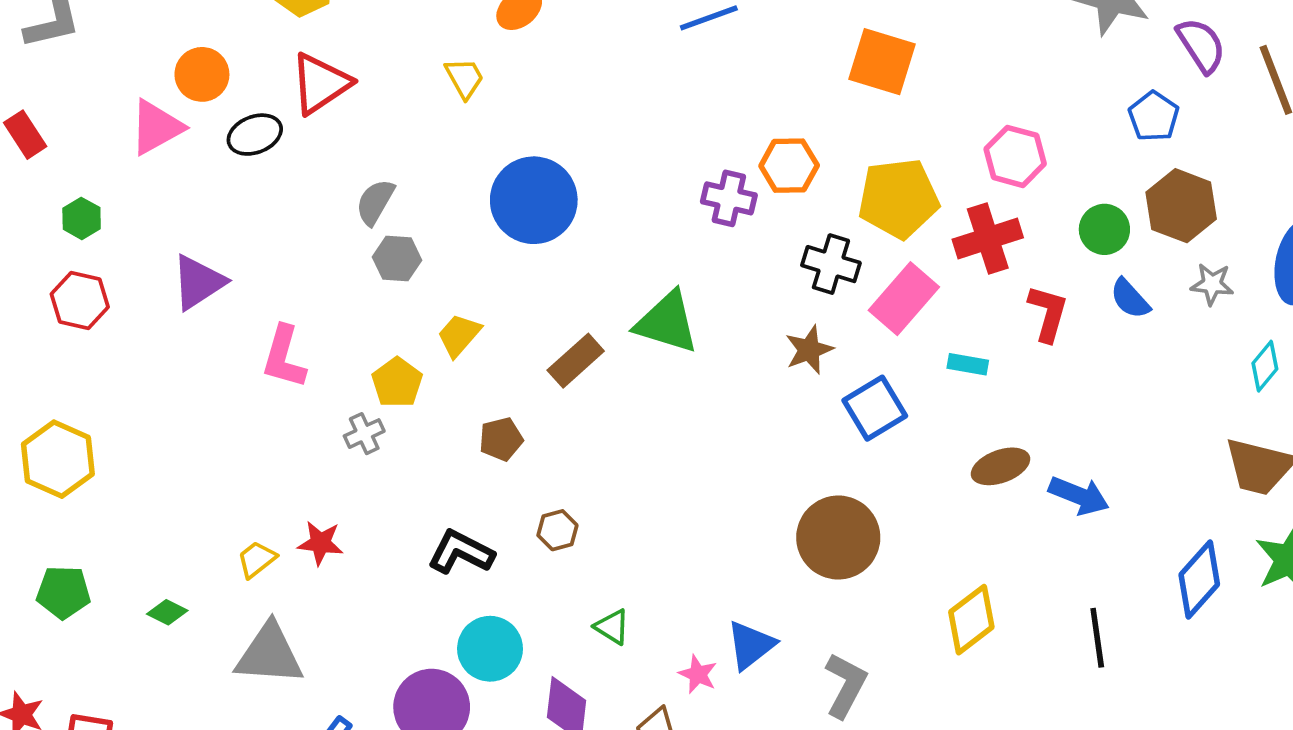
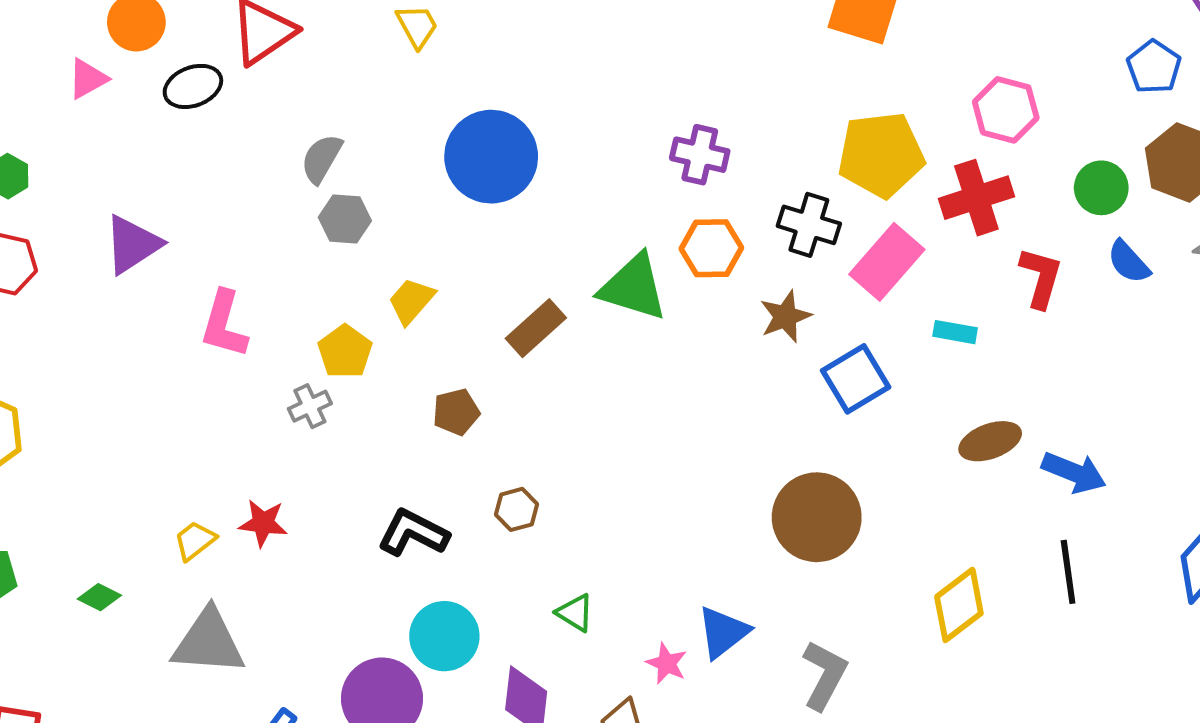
pink triangle: (156, 127) -> (88, 79), size x0.7
orange hexagon: (789, 166) -> (711, 248), moved
black line: (1097, 638) -> (1068, 572), moved

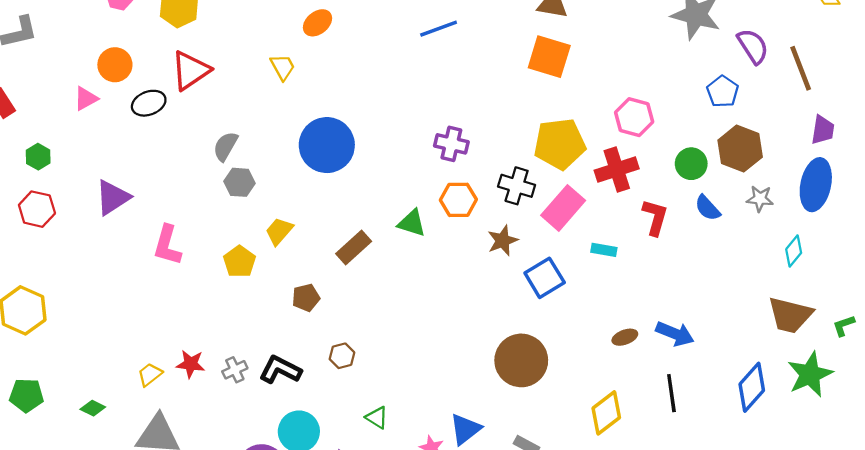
green triangle: (633, 287) -> (412, 223), size x0.7
gray cross: (310, 406) -> (235, 370), moved
brown ellipse: (990, 441) -> (625, 337), moved, size x0.7

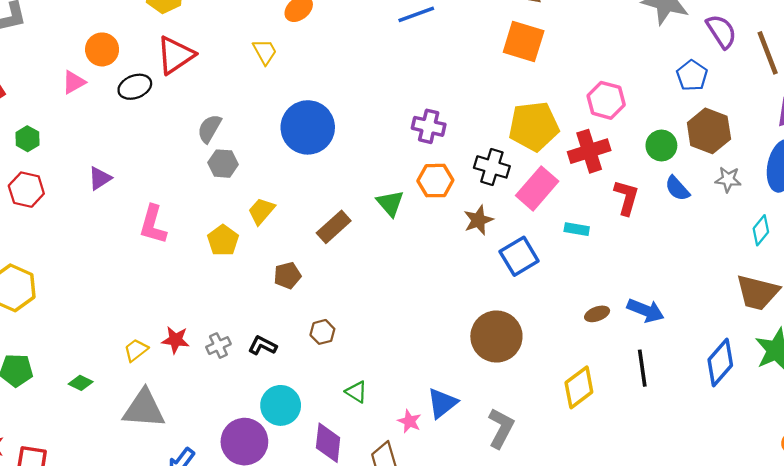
purple triangle: (113, 197) -> (100, 178), size x0.7
green triangle: (412, 223) -> (390, 203), turned 32
black L-shape: (280, 370) -> (263, 346), size x0.7

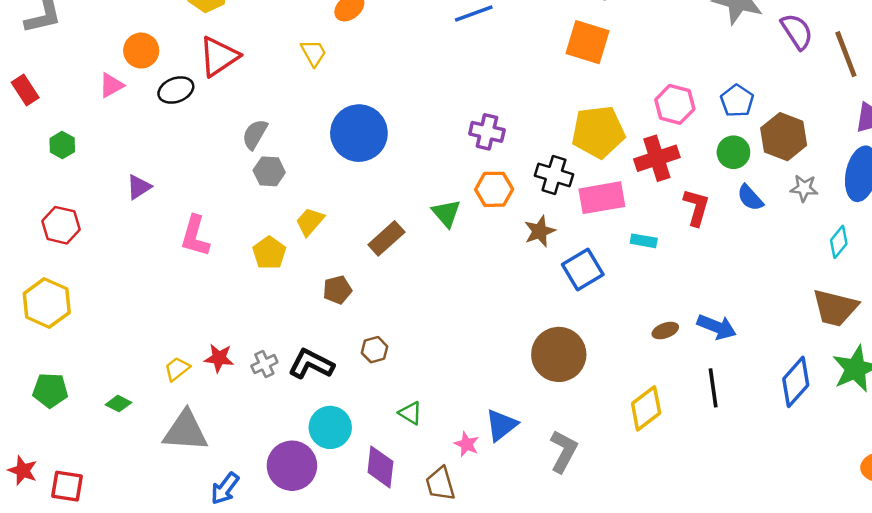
blue pentagon: (692, 75) -> (737, 101), moved
pink rectangle: (537, 188) -> (602, 198), turned 39
red hexagon: (26, 190) -> (61, 225), moved
black L-shape: (263, 346) -> (311, 364), size x1.5

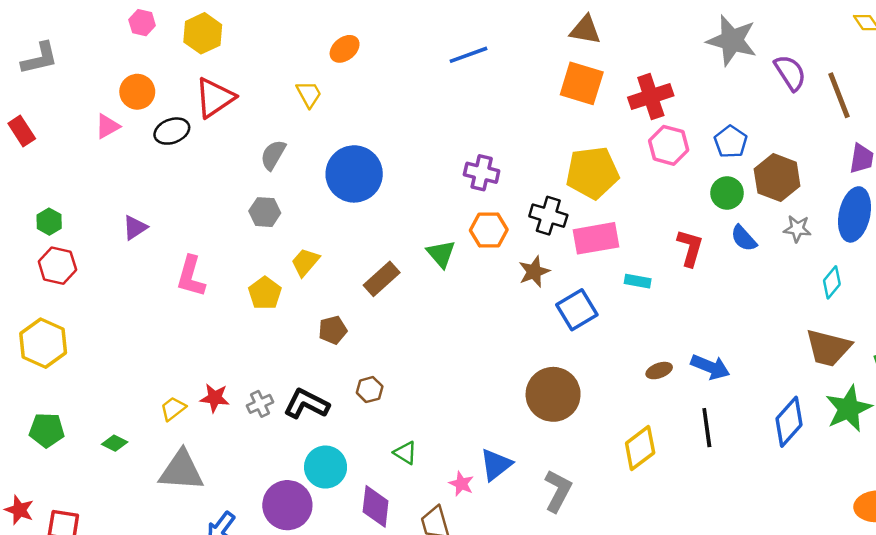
gray semicircle: (255, 134) -> (273, 155), moved
green hexagon: (62, 145) -> (49, 222), moved
red cross: (657, 158) -> (651, 96), moved

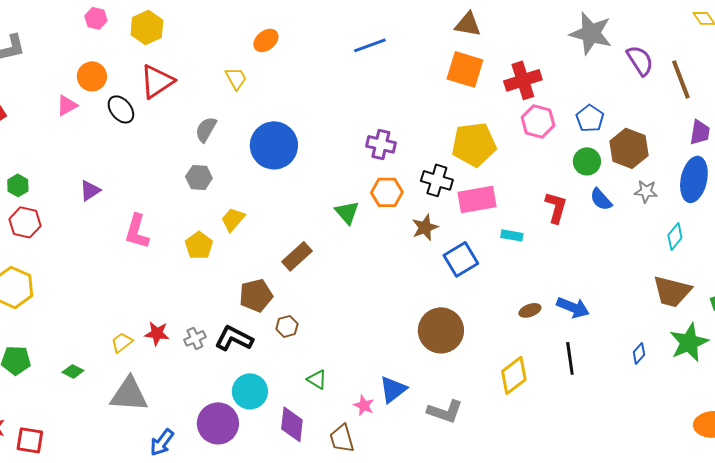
black ellipse: (172, 131) -> (121, 109), turned 72
brown rectangle: (382, 279) -> (297, 256), moved
brown pentagon: (333, 330) -> (256, 295), moved, size x1.4
blue diamond: (789, 422) -> (639, 353), size x0.5
gray L-shape: (558, 491) -> (445, 411), turned 81

